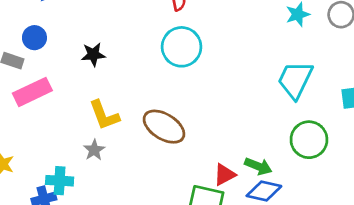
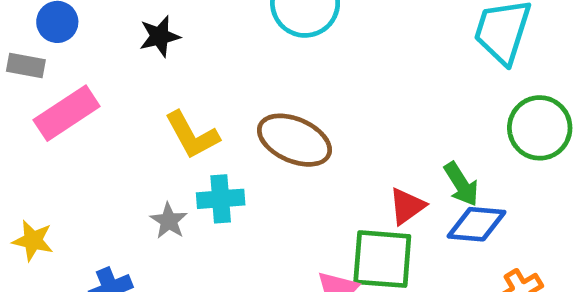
gray star: (94, 150) -> (169, 221), moved
green arrow: (258, 166) -> (461, 184), turned 44
cyan cross: (60, 181) -> (221, 199), moved

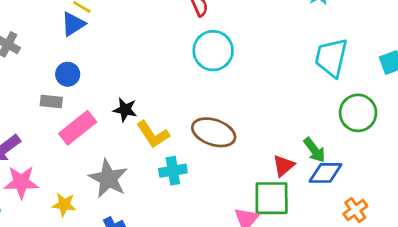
black star: (160, 36) -> (125, 110), moved, turned 30
gray star: (169, 221) -> (108, 179), moved, size x1.8

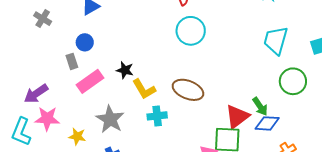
gray rectangle: (51, 102) -> (72, 61), turned 63
red triangle: (283, 166) -> (237, 117), size x1.5

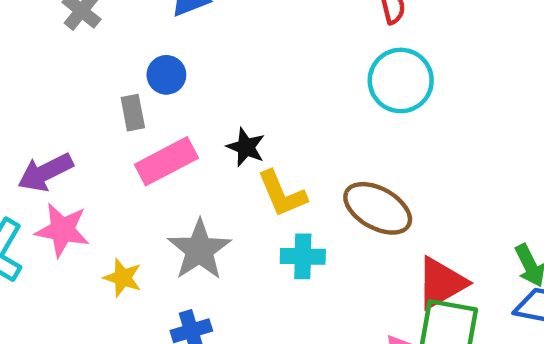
red triangle: (237, 117) -> (441, 283), moved

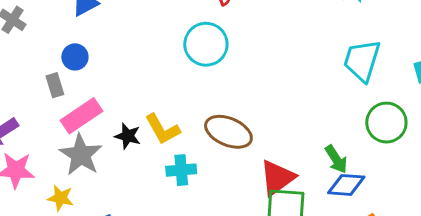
cyan circle: (401, 80) -> (206, 44), moved
black star: (246, 147) -> (128, 136), moved
gray star: (199, 250) -> (81, 155), moved

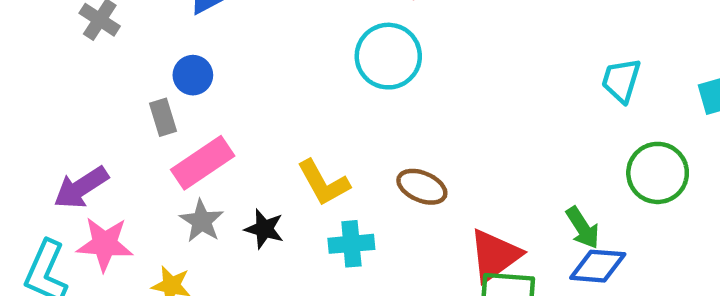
cyan trapezoid: (362, 60) -> (621, 80), size x0.7
brown ellipse: (228, 132) -> (422, 187), size x0.7
black star: (128, 136) -> (264, 229), moved
gray star: (81, 155) -> (202, 221), size x0.7

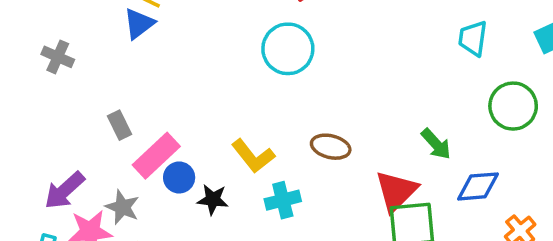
blue circle: (193, 75) -> (179, 177), moved
gray star: (202, 221) -> (122, 207), moved
green arrow: (583, 228) -> (436, 144), moved

